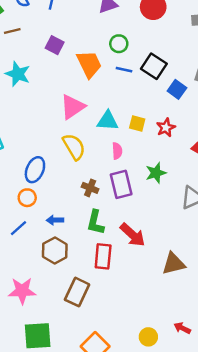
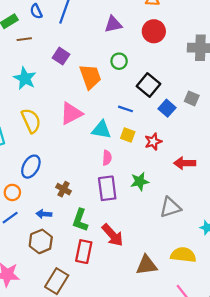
blue line: (124, 70) -> (126, 109), moved
yellow semicircle: (74, 147) -> (31, 121), moved
brown cross: (90, 188) -> (64, 189), moved
orange circle: (27, 198) -> (12, 192), moved

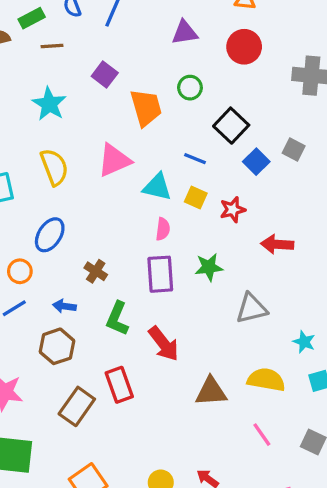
red rectangle: (84, 252) -> (119, 385), moved, turned -35

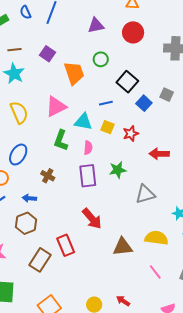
brown line: (52, 46) -> (14, 50), moved
blue line: (195, 159) -> (106, 103), turned -32
green L-shape: (117, 319) -> (61, 140), moved

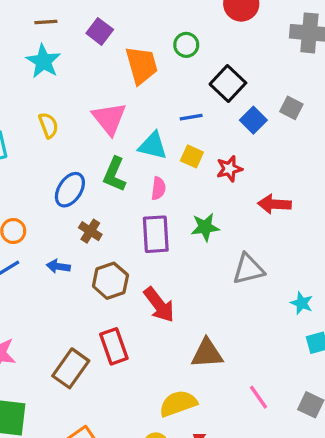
pink triangle: (56, 107) -> (109, 118), turned -45
yellow semicircle: (19, 112) -> (48, 125), size x0.7
blue ellipse: (18, 155) -> (70, 190), moved
brown hexagon: (26, 223) -> (110, 281), moved
yellow semicircle: (156, 238) -> (178, 403), moved, turned -30

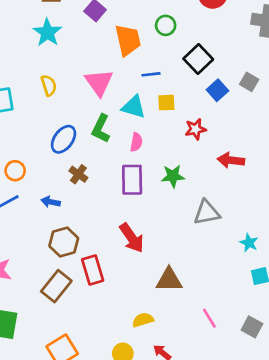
blue line: (191, 117) -> (151, 74), moved
yellow square: (192, 156) -> (166, 103), moved, turned -30
brown hexagon: (110, 281) -> (64, 242), moved
yellow semicircle: (178, 403) -> (143, 320), size x0.7

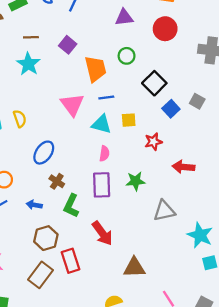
blue line: (151, 74) -> (106, 97), moved
yellow semicircle: (49, 85) -> (20, 119), moved
green L-shape: (101, 129) -> (71, 206), moved
cyan star: (249, 243) -> (200, 235), size x1.6

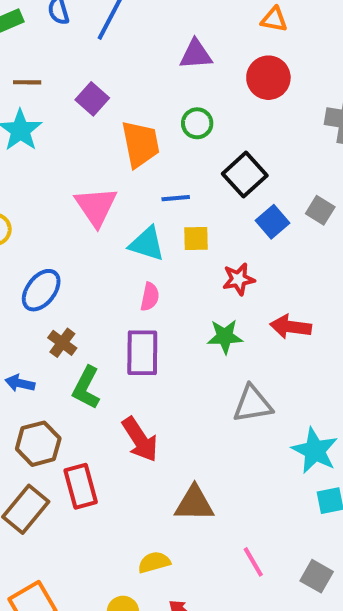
blue line: (106, 97) -> (176, 198), moved
green star: (136, 181) -> (225, 336), moved

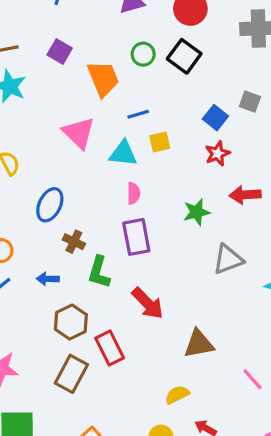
black square: (245, 175) -> (184, 56), moved
red star: (239, 279) -> (217, 153), moved

